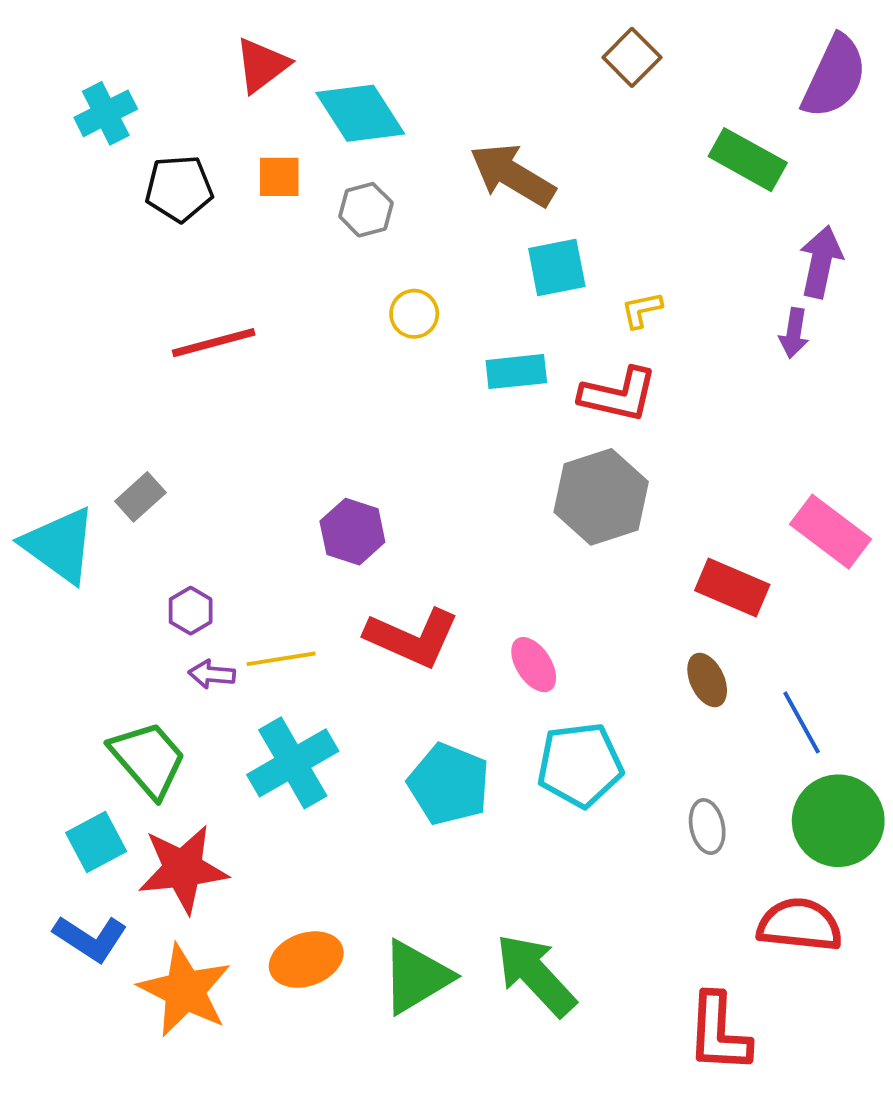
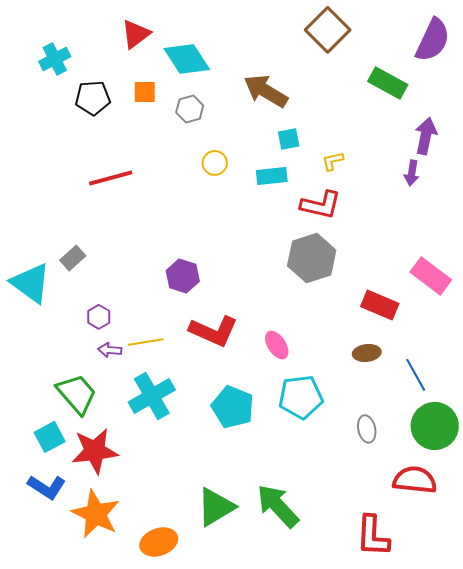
brown square: (632, 57) -> (328, 30), size x1.5
cyan square: (557, 268) -> (289, 139), size x0.7
cyan rectangle: (516, 372) -> (272, 176), moved
brown ellipse: (707, 680) -> (367, 353), turned -72
orange ellipse: (306, 960) -> (159, 542), moved

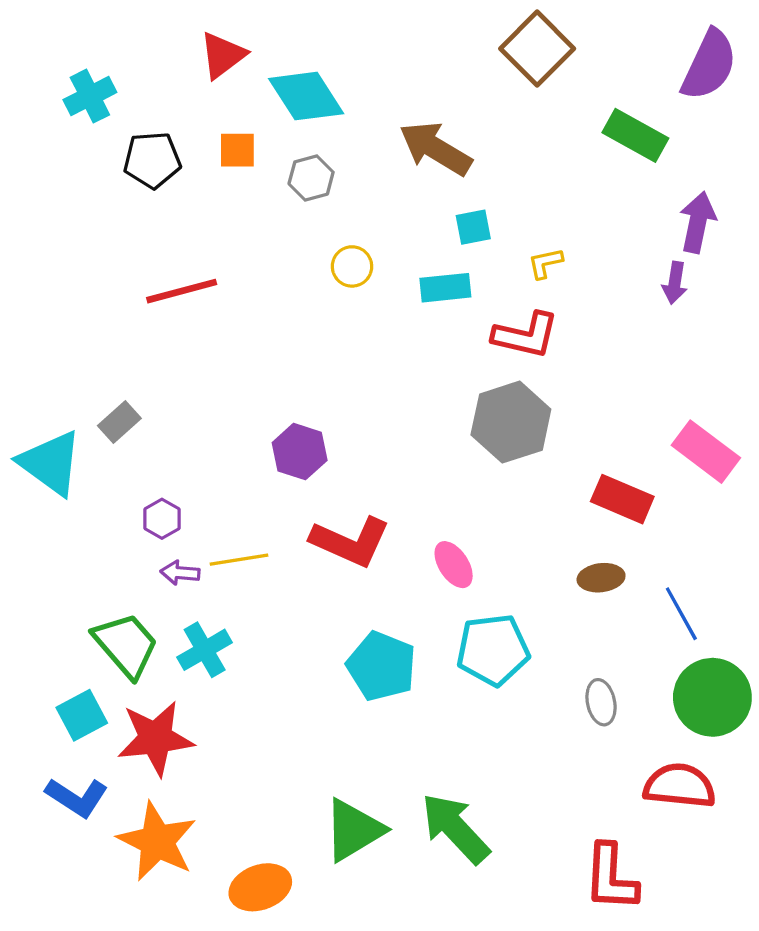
cyan cross: (152, 396) -> (205, 650), moved, size x0.7

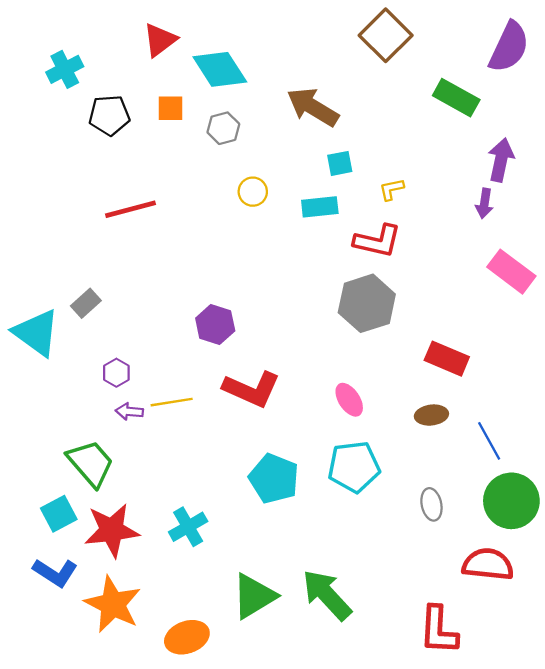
pink rectangle: (706, 452) -> (511, 272), moved
pink ellipse: (454, 565) -> (349, 400), moved
cyan cross: (205, 650) -> (188, 527), moved

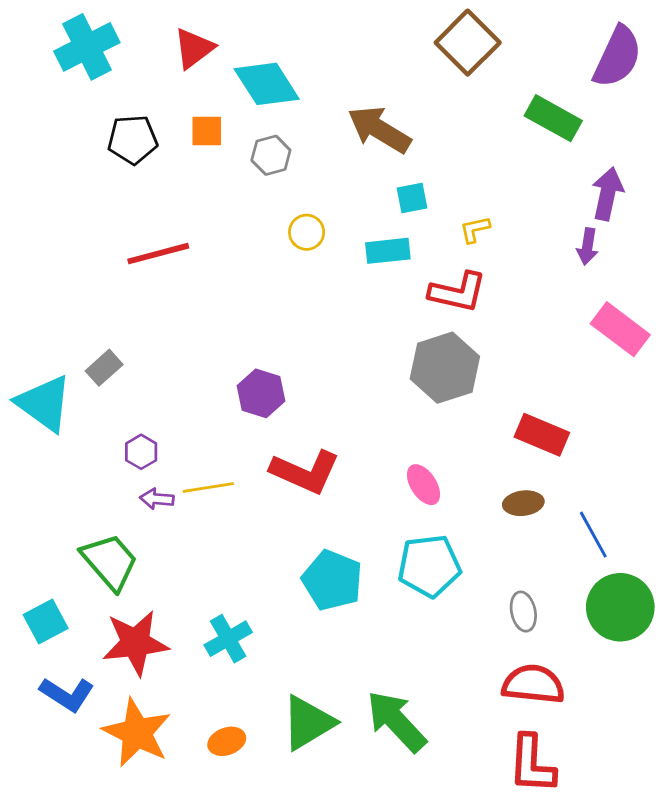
cyan cross: (65, 69) -> (87, 47), moved, size x1.4
cyan square: (59, 514) -> (46, 622), moved
red semicircle: (488, 564) -> (533, 684), moved
orange ellipse: (187, 637) -> (227, 741), moved, size x0.7

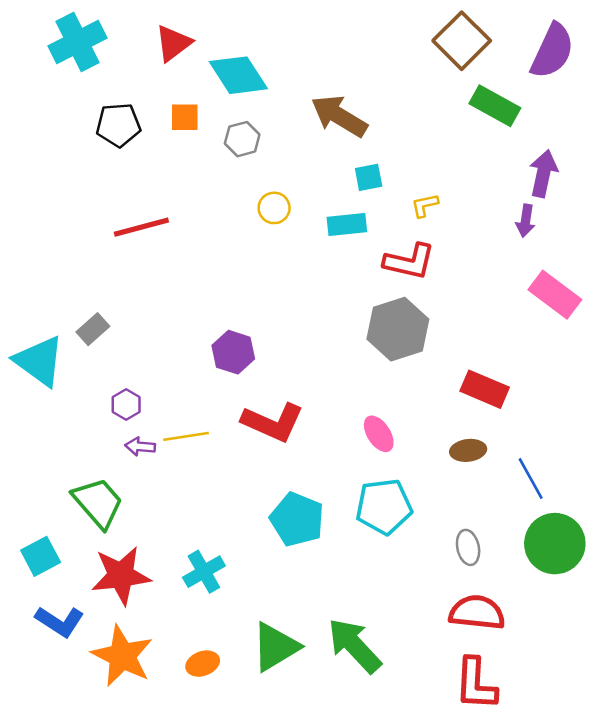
brown square: (468, 43) -> (462, 41), moved

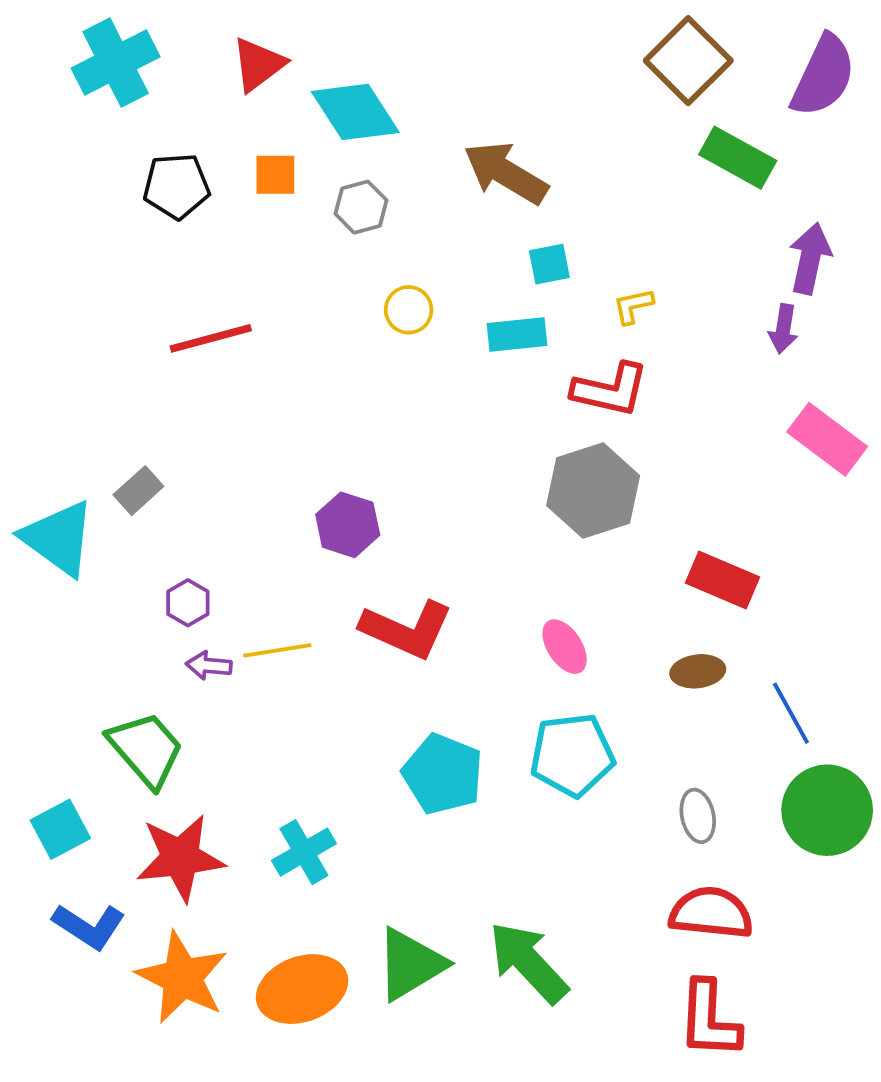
orange ellipse: (203, 664) -> (302, 989), size x1.8

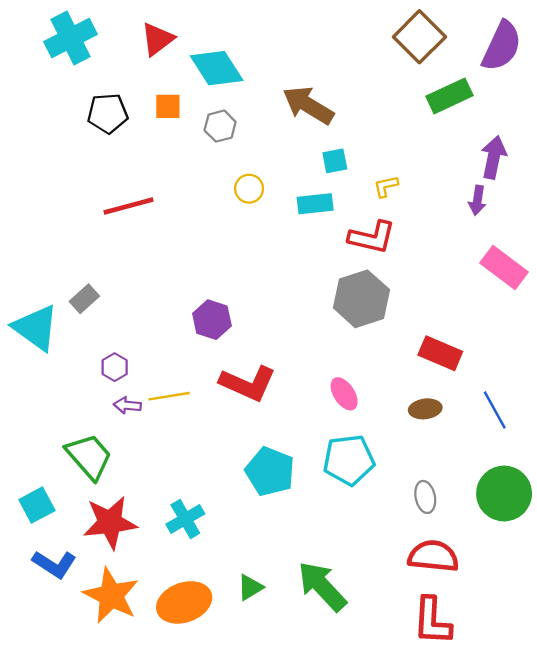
green rectangle: (738, 158) -> (450, 96), turned -54
blue line: (791, 713) -> (495, 410), moved
green triangle: (410, 964) -> (250, 587), size x0.6

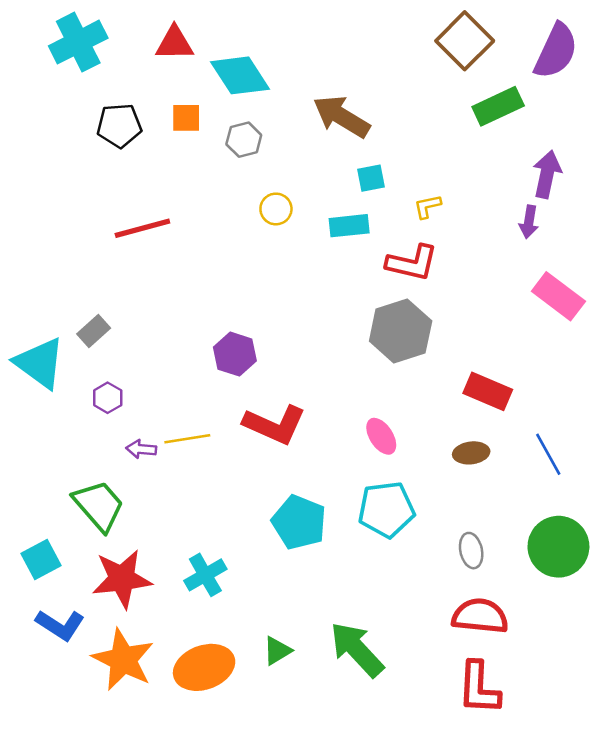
red triangle: (157, 39) -> (175, 43), turned 36
purple hexagon: (115, 367) -> (108, 398), moved

